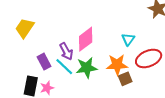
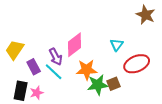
yellow trapezoid: (25, 28) -> (15, 50), moved
orange star: (117, 65) -> (87, 70), moved
green star: (87, 68) -> (98, 85), moved

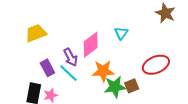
cyan triangle: (117, 45) -> (121, 33), moved
yellow trapezoid: (15, 50) -> (36, 33), moved, turned 35

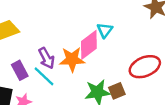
pink diamond: (91, 45) -> (89, 45), moved
orange star: (103, 71) -> (72, 59), moved

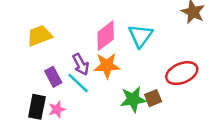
cyan triangle: (105, 30) -> (141, 36), size x1.5
pink diamond: (89, 45) -> (106, 36), moved

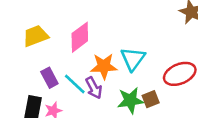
pink diamond: (106, 36) -> (80, 37), moved
cyan triangle: (141, 36) -> (133, 59), moved
purple arrow: (81, 64) -> (94, 88), moved

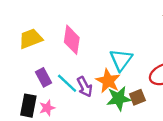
pink diamond: (80, 37) -> (72, 40), turned -44
orange star: (104, 66) -> (108, 81), moved, turned 30

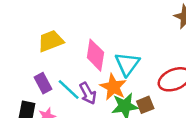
yellow trapezoid: (31, 39) -> (51, 41), moved
pink diamond: (72, 40) -> (95, 55), moved

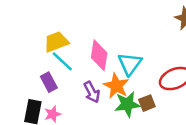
cyan line: (69, 90) -> (62, 61), moved

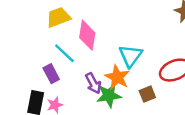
yellow trapezoid: (56, 42) -> (58, 17), moved
pink diamond: (99, 55) -> (87, 35), moved
green star: (127, 104) -> (109, 95), moved

